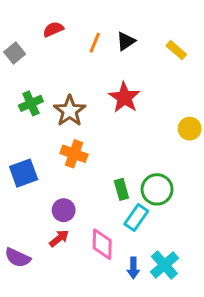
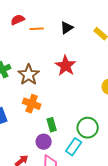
orange line: (95, 43) -> (37, 29), moved, turned 64
green rectangle: (121, 189) -> (52, 125), moved
purple circle: (64, 210) -> (44, 142), moved

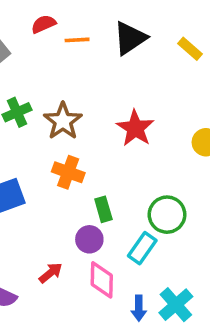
black triangle: (67, 28) -> (130, 38), size x1.5
red star: (66, 66) -> (135, 128), moved

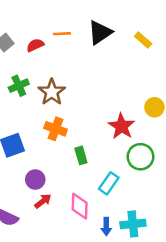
red semicircle: (43, 24) -> (35, 45), moved
red star: (135, 128) -> (121, 126), moved
green circle: (167, 215) -> (141, 157), moved
purple circle: (89, 239) -> (35, 180), moved
cyan cross: (176, 305) -> (133, 224), turned 35

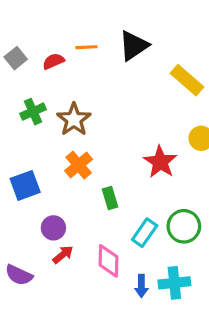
yellow rectangle: (143, 40) -> (187, 80), moved, size x1.5
orange cross: (56, 129) -> (79, 165), turned 30
green circle: (141, 157) -> (184, 226), moved

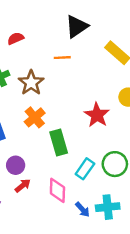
orange line: (86, 47) -> (62, 58), moved
green rectangle: (110, 198) -> (59, 143), size x1.5
blue arrow: (141, 286) -> (83, 210), turned -42

